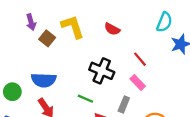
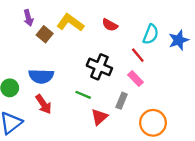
cyan semicircle: (164, 22) -> (151, 34), moved
yellow L-shape: (73, 27) -> (70, 23), turned -36

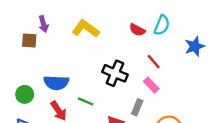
red semicircle: (110, 25) -> (137, 30), moved
brown square: (45, 34) -> (29, 40), moved, turned -35
cyan semicircle: (151, 34) -> (162, 25), moved
green line: (83, 95) -> (86, 101), moved

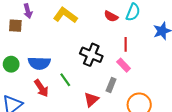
red line: (154, 62) -> (126, 44), turned 40
green circle: (25, 94) -> (11, 64), moved
green line: (86, 101) -> (65, 80), turned 32

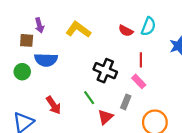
blue semicircle: (39, 63) -> (46, 60), moved
green circle: (11, 64) -> (22, 72), moved
green line: (65, 80) -> (89, 98), moved

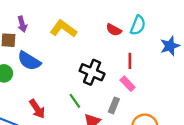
blue semicircle: (46, 60) -> (29, 61), turned 30

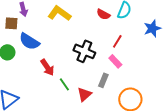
red line: (130, 61) -> (117, 41), turned 32
green line: (75, 101) -> (64, 84), moved
red arrow: (37, 109) -> (47, 67), moved

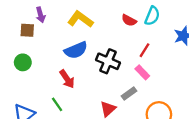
blue semicircle: (29, 41) -> (76, 50), moved, turned -55
gray rectangle: (103, 80) -> (129, 93), turned 32
green line: (64, 84) -> (57, 104), moved

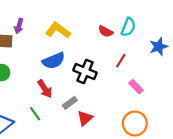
purple arrow: (40, 15) -> (19, 26), turned 32
pink rectangle: (142, 72) -> (136, 87), moved
gray rectangle: (129, 93) -> (70, 103), moved

